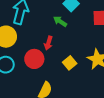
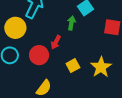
green arrow: (60, 21) -> (71, 23), turned 56

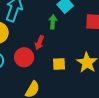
yellow square: (73, 66) -> (59, 64), turned 32

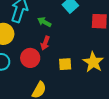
green arrow: (53, 22) -> (44, 22), moved, turned -64

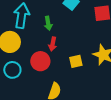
green arrow: (44, 22) -> (48, 23), turned -120

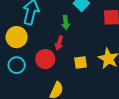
green arrow: (48, 23) -> (66, 22), moved

